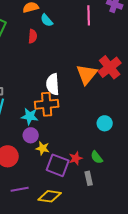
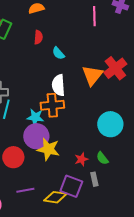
cyan semicircle: (47, 20) -> (58, 53), moved
cyan circle: (105, 123) -> (110, 124), size x1.6
purple circle: (31, 135) -> (36, 136), size x1.6
yellow star: (43, 148) -> (48, 149), size x1.6
purple square: (58, 165) -> (71, 186), moved

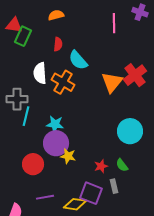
cyan semicircle: (58, 53) -> (78, 60), size x1.5
white semicircle: (58, 85) -> (40, 73), moved
orange cross: (52, 105) -> (63, 82), moved, turned 35
yellow star: (48, 149) -> (68, 156), size x0.7

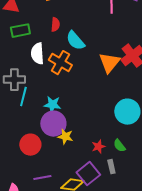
green rectangle: (23, 36) -> (20, 31), moved, turned 54
purple square: (91, 193) -> (88, 174), turned 30

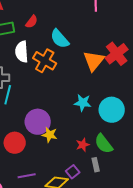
red semicircle: (55, 25) -> (32, 22), moved, turned 32
cyan star: (52, 105) -> (83, 103), moved
green semicircle: (119, 146) -> (104, 144), size x1.5
purple square: (88, 174) -> (73, 172), size x0.6

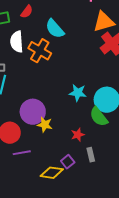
orange triangle: (94, 61) -> (104, 22), moved, turned 35
green semicircle: (104, 144) -> (99, 117), moved
purple line: (27, 176) -> (22, 153), moved

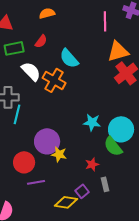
white semicircle: (17, 42) -> (31, 71), turned 140

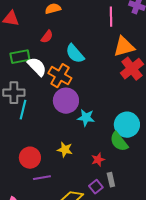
green rectangle: (14, 48) -> (20, 57), moved
cyan star: (92, 122) -> (86, 118), moved
purple circle: (47, 141) -> (66, 101), moved
purple square: (82, 191) -> (96, 187), moved

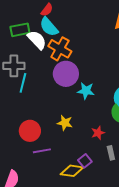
cyan semicircle: (75, 54) -> (49, 27), moved
purple square: (96, 187) -> (85, 161), moved

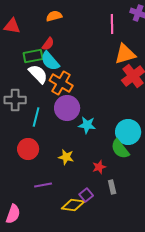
green rectangle: (20, 30) -> (33, 56), moved
cyan line: (23, 83) -> (36, 117), moved
red circle: (30, 131) -> (28, 149), moved

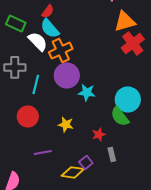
green rectangle: (33, 56) -> (16, 23), moved, turned 36
orange cross: (61, 83) -> (61, 50), turned 35

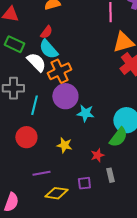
green semicircle: (120, 116) -> (118, 137), turned -105
purple square: (86, 162) -> (84, 183), turned 32
yellow diamond: (73, 172) -> (56, 193), moved

